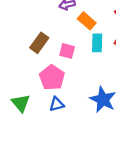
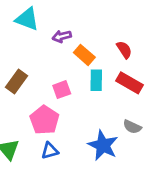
brown rectangle: (39, 43) -> (17, 82), moved
pink square: (67, 51) -> (62, 90), turned -35

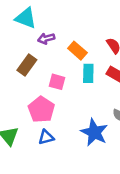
purple arrow: (62, 36) -> (46, 38), moved
brown rectangle: (17, 82) -> (27, 65), moved
pink square: (62, 90) -> (57, 82), turned 35

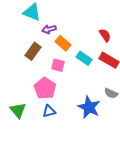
orange rectangle: (77, 51) -> (63, 43), moved
cyan rectangle: (88, 73) -> (84, 58), turned -56

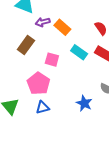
orange rectangle: (63, 43) -> (62, 27), moved
blue star: (89, 107) -> (84, 103), size x0.7

